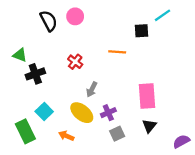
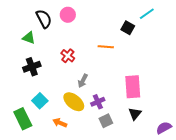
black square: (142, 31) -> (128, 28), turned 32
green triangle: (20, 55) -> (29, 38), moved

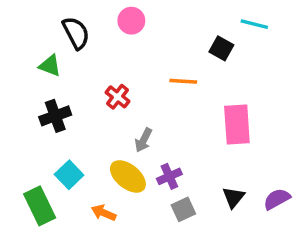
cyan line: (147, 14) -> (254, 24), turned 49
pink circle: (68, 15) -> (131, 21), moved
pink rectangle: (133, 87) -> (237, 125), moved
purple semicircle: (164, 128) -> (277, 199), moved

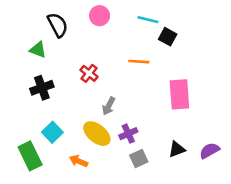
cyan line: (254, 24) -> (148, 20), moved
black triangle: (234, 197) -> (177, 149), turned 30

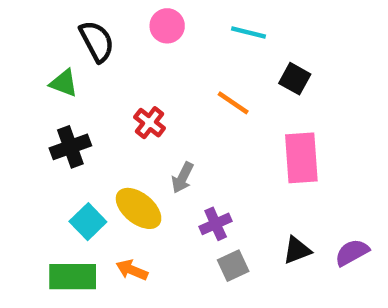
black square: (168, 37) -> (295, 79), moved
orange line: (139, 62) -> (233, 103), turned 30
yellow ellipse: (97, 134) -> (139, 208), moved
green rectangle: (30, 156) -> (73, 277), moved, turned -64

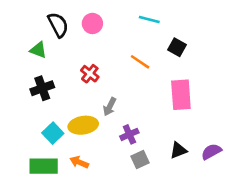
pink circle: (167, 26) -> (92, 23), moved
yellow ellipse: (139, 208) -> (83, 125), turned -48

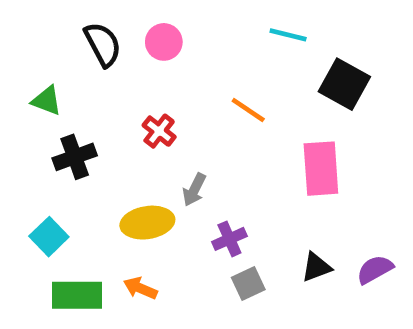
cyan line: (149, 19) -> (288, 35), moved
black square: (177, 47) -> (344, 84), moved, size x1.5
green triangle: (38, 50) -> (47, 101), moved
cyan square: (53, 133) -> (49, 237), moved

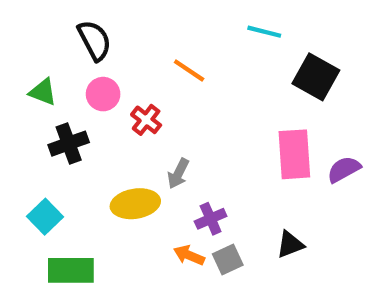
pink circle: (164, 42) -> (103, 94), moved
orange line: (248, 110) -> (189, 70), moved
purple semicircle: (375, 269) -> (344, 169), moved
orange arrow: (140, 288) -> (189, 255), moved

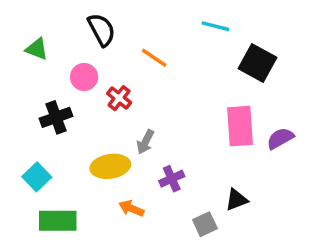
black semicircle: (94, 40) -> (102, 30), moved
green triangle: (43, 92) -> (37, 49), moved
orange arrow: (189, 255) -> (131, 208), moved
gray square: (228, 260) -> (205, 224), moved

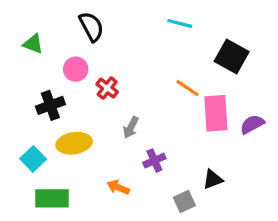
cyan line: (215, 26) -> (180, 23), moved
orange line: (154, 58) -> (188, 88), moved
yellow ellipse: (110, 166) -> (74, 143), moved

